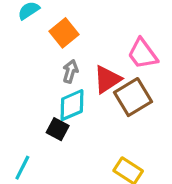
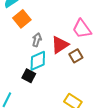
orange square: (64, 33) -> (22, 19), moved
brown square: (133, 97) -> (76, 56), size x0.6

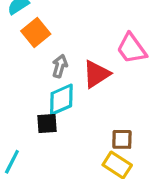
brown square: (76, 56) -> (122, 139), moved, turned 32
black square: (29, 76) -> (47, 123), turned -32

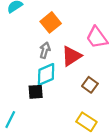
orange square: (36, 33) -> (51, 22), moved
brown square: (122, 139) -> (90, 85), moved, turned 35

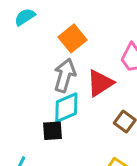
gray arrow: (45, 50) -> (65, 75), size x1.5

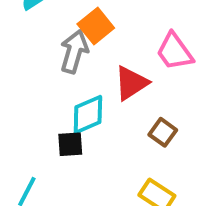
gray arrow: (65, 75) -> (74, 52), moved

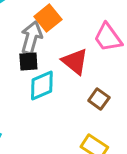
red triangle: (131, 83) -> (75, 62), turned -48
black square: (70, 144) -> (28, 62), moved

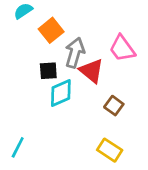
orange square: (48, 18) -> (51, 30), moved
gray arrow: (31, 38) -> (75, 53), moved

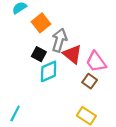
pink trapezoid: (122, 48) -> (96, 62), moved
black square: (48, 71) -> (39, 54), turned 32

